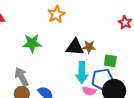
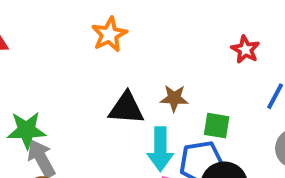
green star: (32, 43) -> (27, 130), moved
black triangle: (75, 47) -> (126, 108), moved

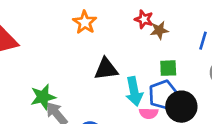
red star: (245, 49) -> (144, 19), moved
brown star: (174, 98) -> (159, 30), moved

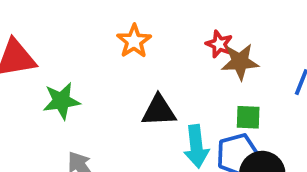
brown star: (159, 30) -> (240, 62), size x1.4
green star: (43, 97) -> (61, 101), moved

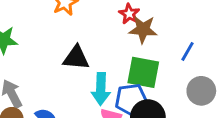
green square: (248, 117) -> (143, 72), size x1.6

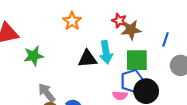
cyan arrow: (101, 89) -> (106, 52), moved

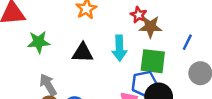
black triangle: (87, 59) -> (83, 53), moved

